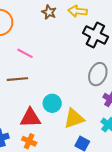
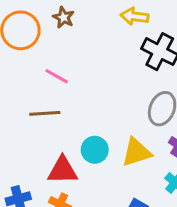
brown star: (49, 12) -> (64, 17), moved
yellow triangle: (74, 118) -> (136, 152), moved

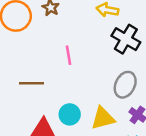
pink line: (57, 76) -> (68, 55), moved, turned 48

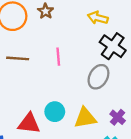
brown line: (31, 83) -> (18, 58), moved
gray ellipse: (125, 85) -> (98, 77), moved

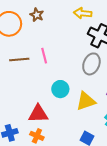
pink line: (58, 57) -> (44, 56), moved
cyan circle: (55, 112) -> (60, 89), moved

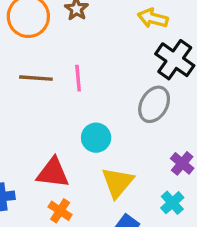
yellow triangle: (86, 101) -> (118, 182), moved, turned -40
orange cross: (37, 136) -> (60, 211), moved

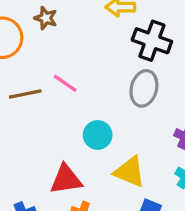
pink line: (78, 78) -> (65, 83), turned -35
yellow triangle: (118, 182) -> (130, 172), turned -32

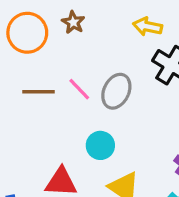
gray ellipse: (144, 88) -> (116, 91), moved

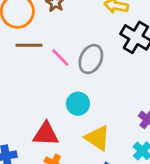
brown line: (39, 92) -> (29, 45), moved

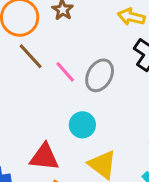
brown line: (29, 45) -> (31, 56), turned 45

